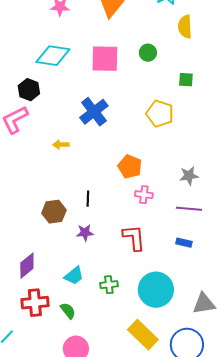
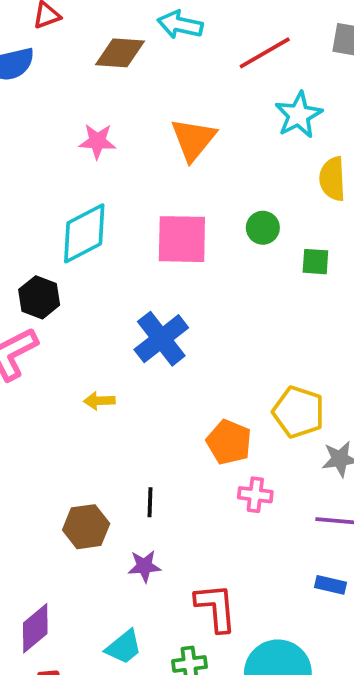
cyan diamond: (53, 56) -> (84, 233), turned -36
green square: (186, 80) -> (315, 262), moved
yellow pentagon: (160, 114) -> (299, 412), moved
red L-shape: (134, 238) -> (216, 608), moved

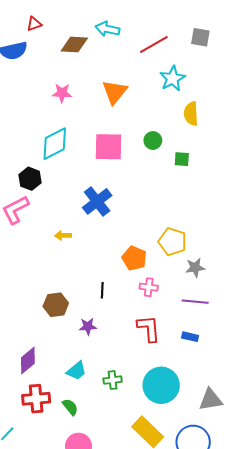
black line: (150, 502) -> (102, 290), moved
red L-shape: (216, 608) -> (149, 328), moved

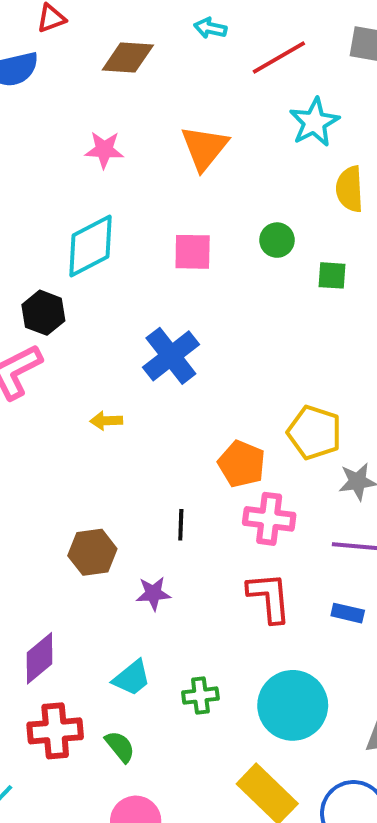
cyan arrow: (107, 29) -> (210, 28), moved, size x0.7
pink square: (108, 147) -> (193, 252), size x0.7
pink cross: (149, 287) -> (269, 519), size x1.4

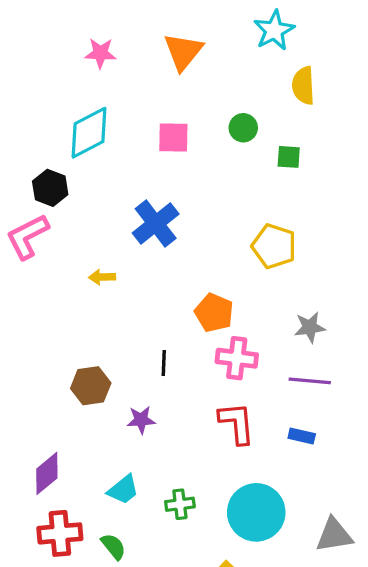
yellow pentagon: (314, 432) -> (274, 246), moved

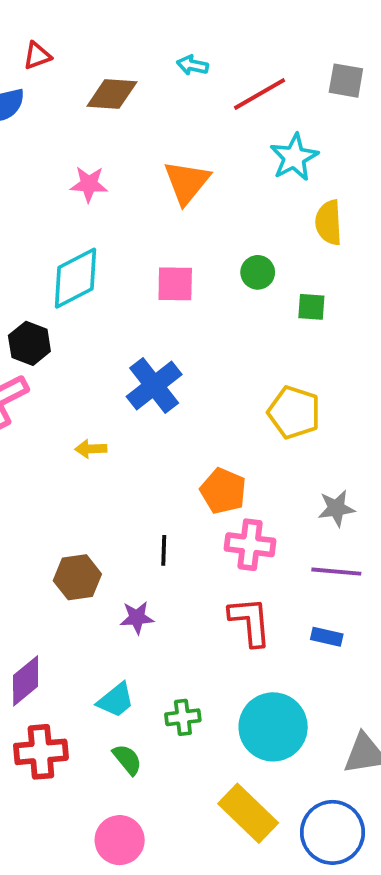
green semicircle: (113, 546) -> (127, 760), moved

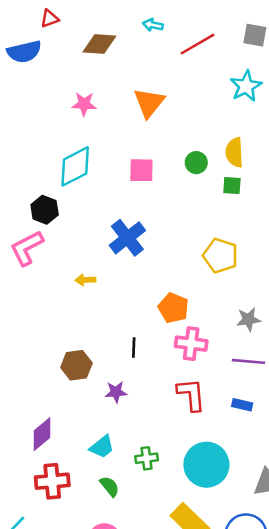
cyan star: (294, 157) -> (246, 86), moved
yellow semicircle: (329, 222) -> (234, 152), moved

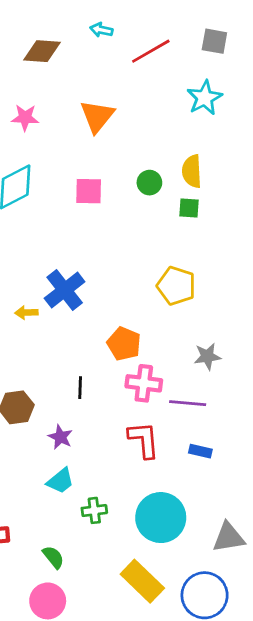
blue cross: (127, 238) -> (65, 290), moved
purple line: (249, 361) -> (188, 403), moved
purple star: (116, 392) -> (60, 437), turned 30
cyan trapezoid: (102, 447) -> (60, 481), moved
green semicircle: (110, 486) -> (53, 557), moved

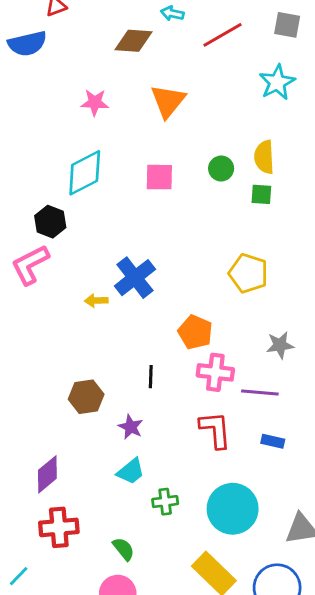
brown diamond: (42, 51) -> (134, 41), moved

